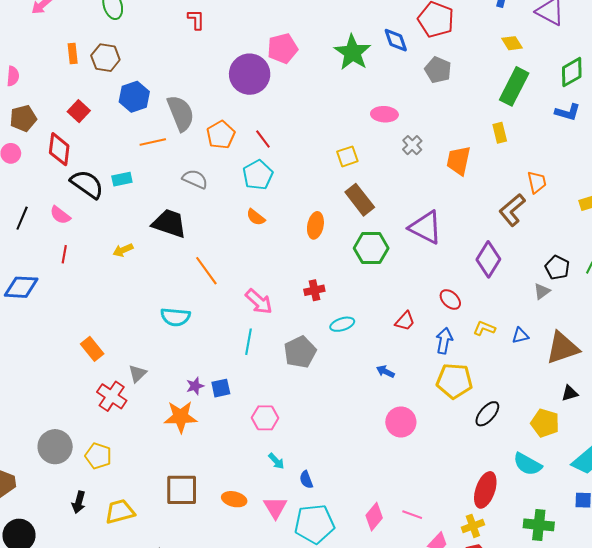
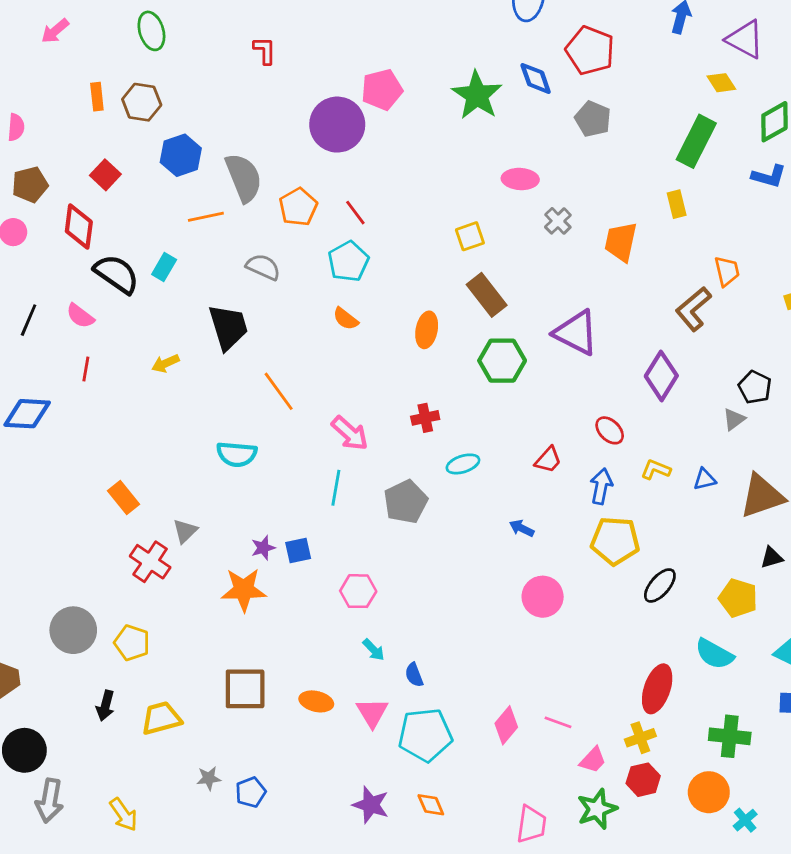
yellow diamond: (512, 43) -> (721, 83), moved
cyan rectangle: (122, 179) -> (164, 267), turned -48
black trapezoid: (169, 223) -> (228, 327), turned 54

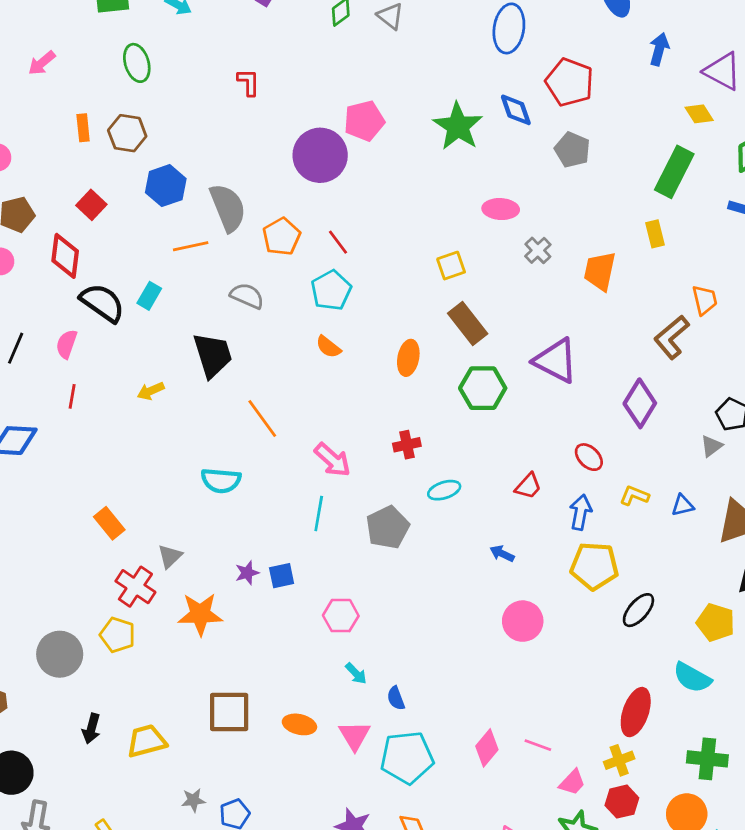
pink semicircle: (80, 316) -> (67, 344), turned 72
orange star: (244, 590) -> (200, 614), moved
yellow pentagon: (132, 643) -> (118, 635), moved

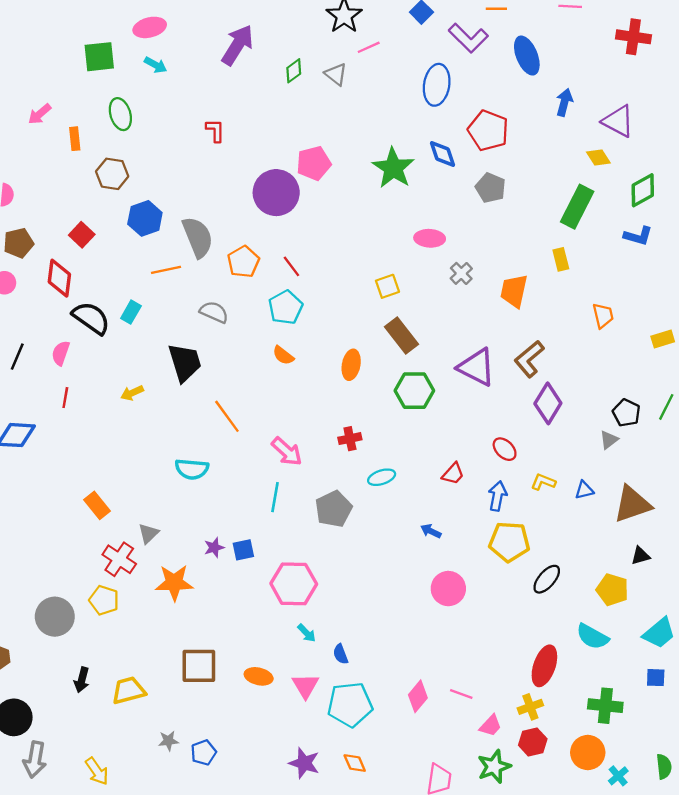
orange rectangle: (83, 128) -> (75, 139), moved
brown L-shape: (672, 337) -> (529, 359), moved
pink hexagon: (341, 616) -> (294, 584), size x1.5

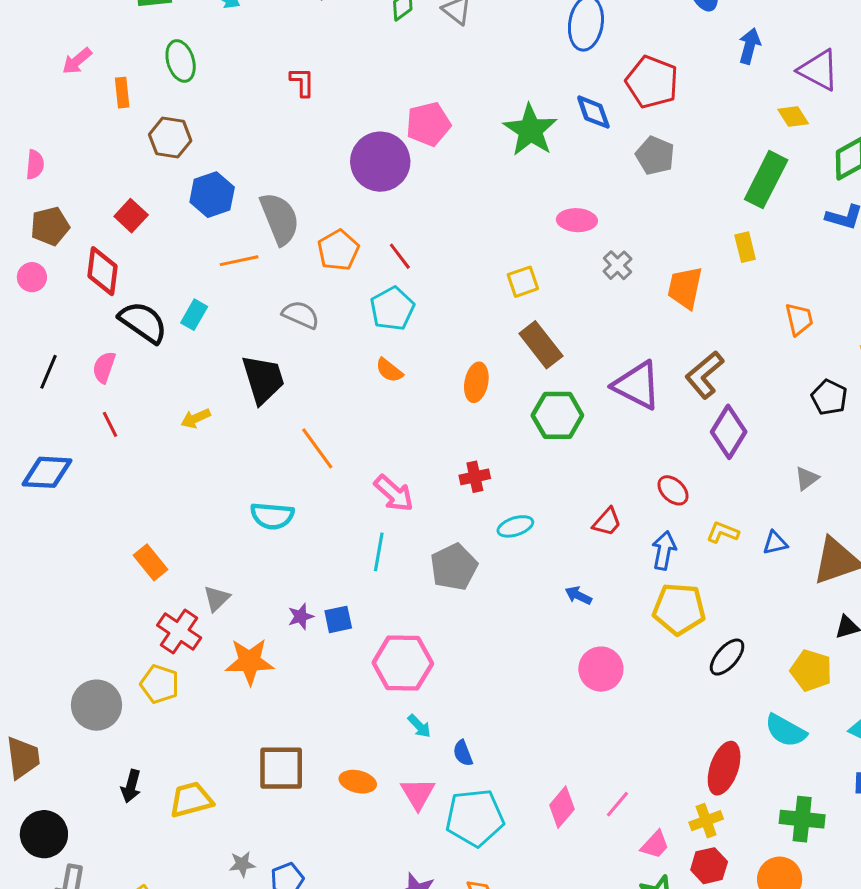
red line: (65, 398) -> (110, 424), turned -36
black pentagon: (626, 413) -> (829, 397), moved
pink line: (461, 694) -> (617, 804), turned -70

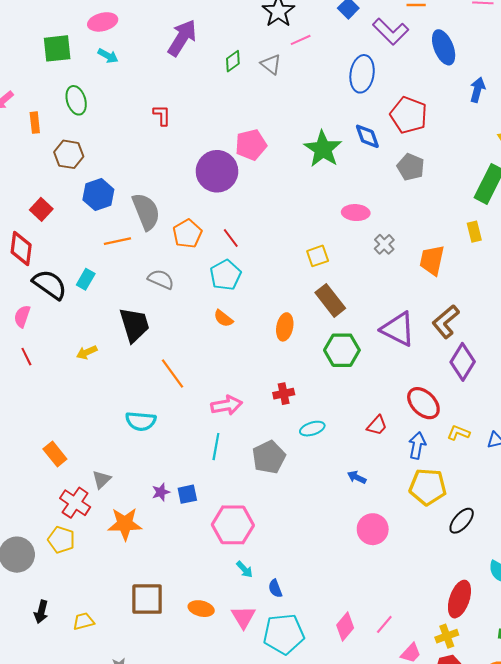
red ellipse: (673, 490) -> (423, 403), size x1.5
pink arrow: (394, 493) -> (227, 405), turned -52
yellow trapezoid: (191, 800) -> (84, 621), size x0.7

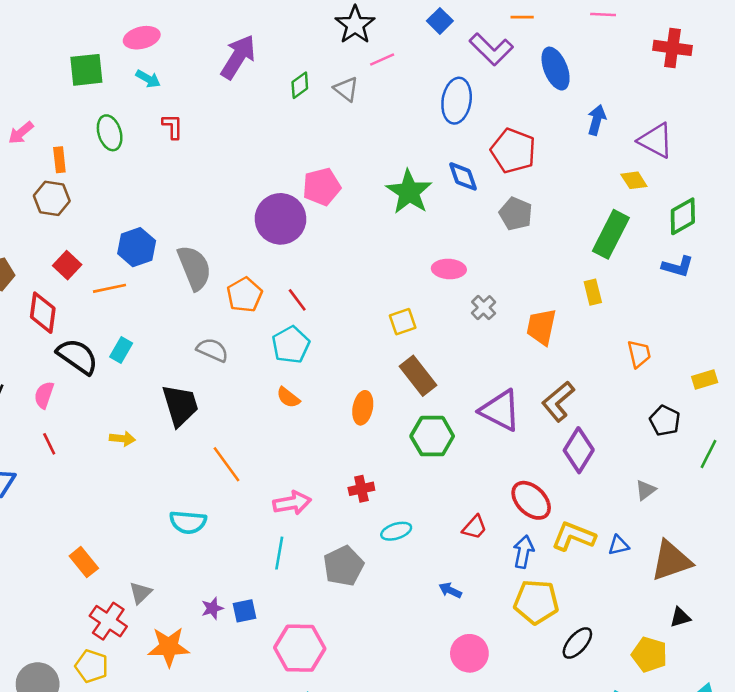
red L-shape: (162, 115) -> (173, 126), moved
brown hexagon: (69, 154) -> (52, 198), moved
orange line: (117, 241) -> (110, 288), moved
yellow arrow: (87, 352) -> (122, 439), turned -150
yellow L-shape: (458, 433) -> (574, 536), size x1.6

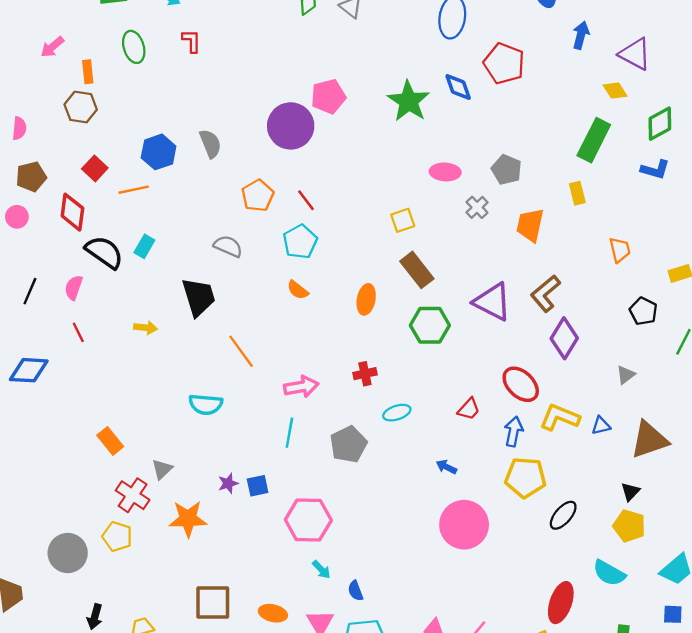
gray pentagon: (516, 214) -> (507, 170), moved
gray semicircle: (194, 268) -> (210, 144), moved, size x0.7
black triangle: (680, 617) -> (630, 492), moved, turned -30
pink circle: (469, 653) -> (464, 525), size x1.4

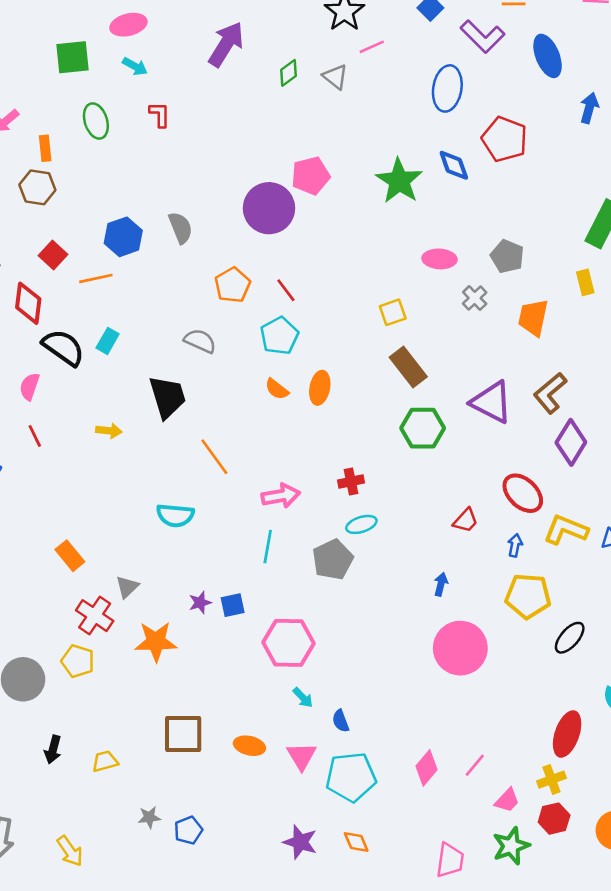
orange ellipse: (366, 299) -> (320, 388), moved
cyan ellipse: (397, 413) -> (361, 524), moved
blue arrow: (514, 431) -> (515, 545), size x0.7
blue arrow: (446, 467) -> (441, 584), turned 78

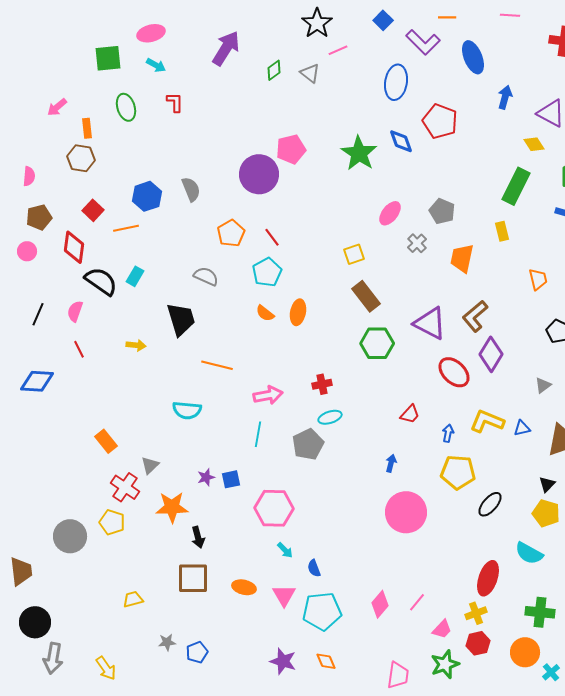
pink ellipse: (440, 259) -> (390, 213), turned -55
orange line: (214, 457) -> (217, 365), turned -40
red ellipse: (523, 493) -> (454, 372), moved
black arrow: (53, 750) -> (198, 537), moved, turned -30

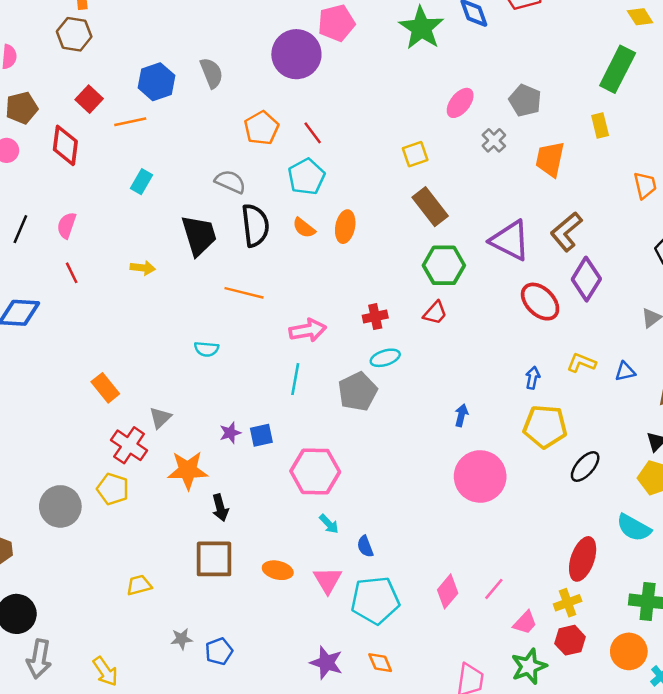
black semicircle: (101, 281) -> (255, 225), moved, turned 48
cyan semicircle: (187, 410) -> (206, 349), size x0.7
red trapezoid: (410, 414) -> (435, 313), moved
yellow L-shape: (487, 421) -> (581, 363), size x0.7

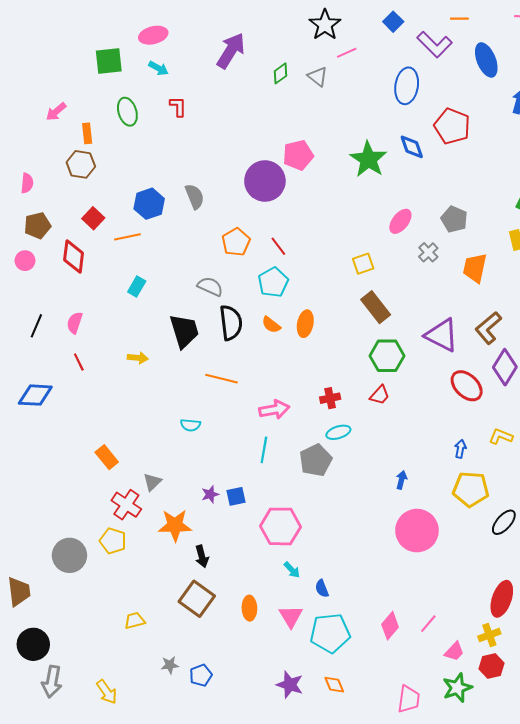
brown square: (214, 559) -> (197, 599), turned 36
orange ellipse: (278, 570) -> (249, 608), turned 75

